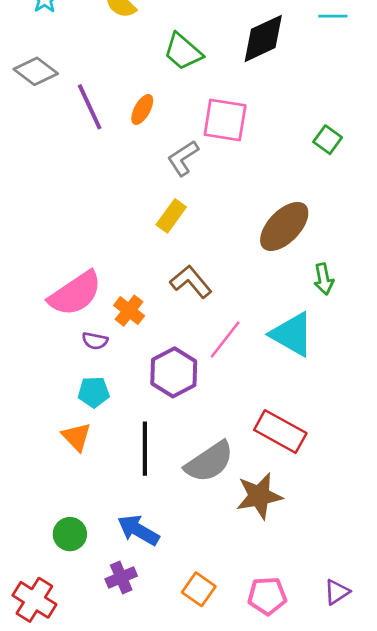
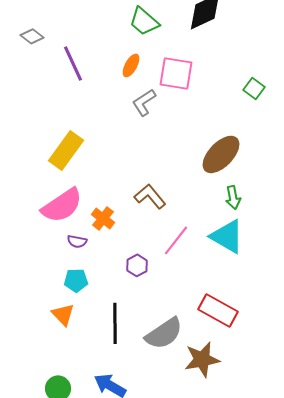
gray diamond: (36, 71) -> (32, 36), size x0.7
orange ellipse: (142, 109) -> (131, 65), moved
yellow rectangle: (171, 216) -> (66, 150), moved, size x1.5
green arrow: (324, 279) -> (233, 197), moved
purple hexagon: (174, 372) -> (137, 265), size x0.6

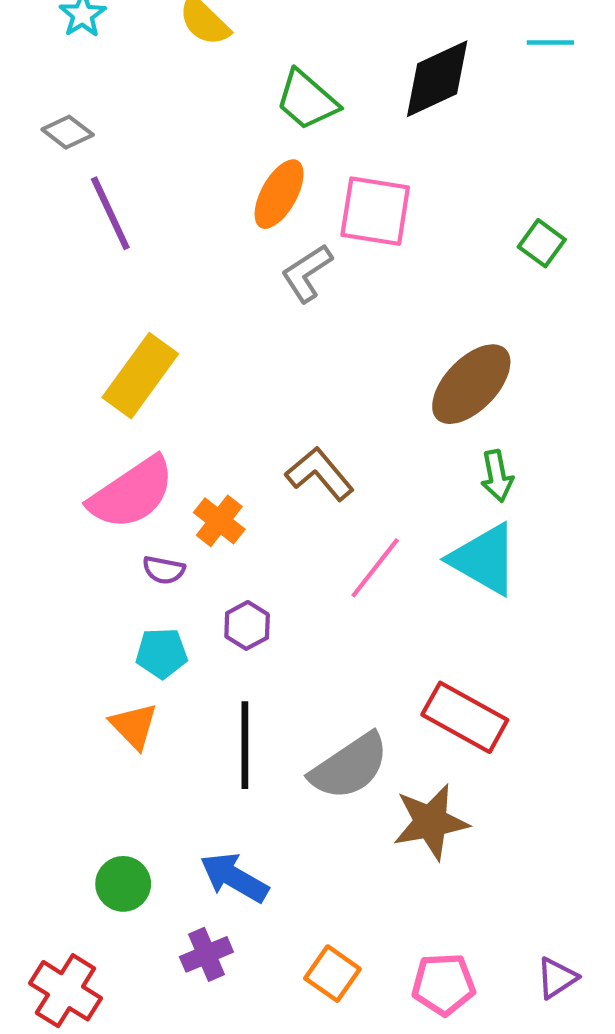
purple line: (73, 63) -> (110, 213), moved
orange ellipse: (131, 65) -> (279, 194), size x1.4
purple hexagon: (137, 265) -> (247, 625), moved

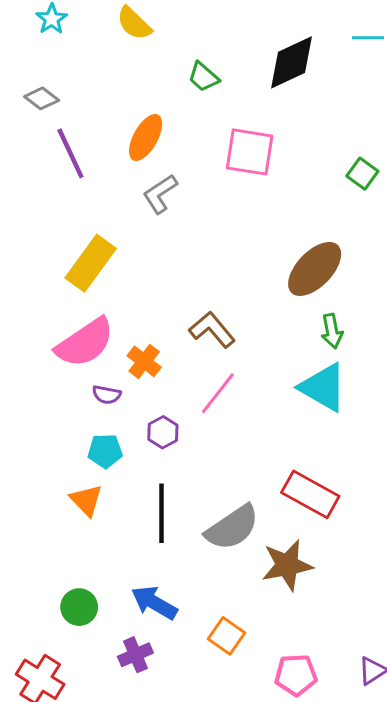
green trapezoid: (307, 100) -> (203, 77), size x0.7
orange ellipse: (279, 194) -> (146, 137), moved
gray L-shape: (307, 273) -> (160, 194), moved
pink line: (375, 568) -> (218, 393), moved
orange square: (332, 974) -> (226, 636), moved

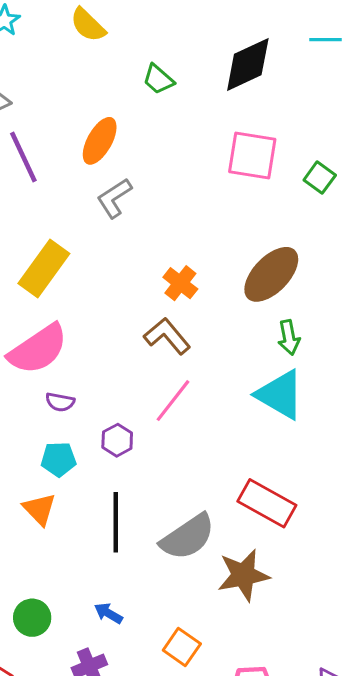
pink square: (250, 152) -> (252, 156), moved
orange cross: (144, 361) -> (180, 283), moved
blue arrow: (154, 603) -> (108, 613), size x0.6

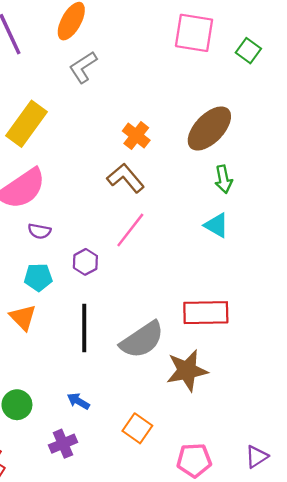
cyan triangle: (280, 395) -> (216, 225), size x0.6
red rectangle: (267, 503) -> (206, 313), turned -30

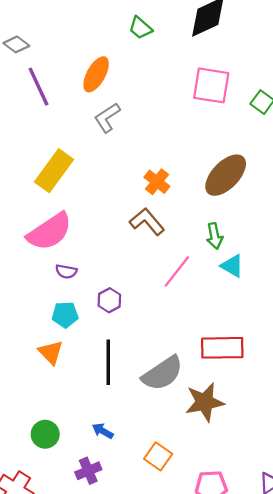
green arrow: (224, 179) -> (215, 236), moved
pink line: (130, 230) -> (177, 271), moved

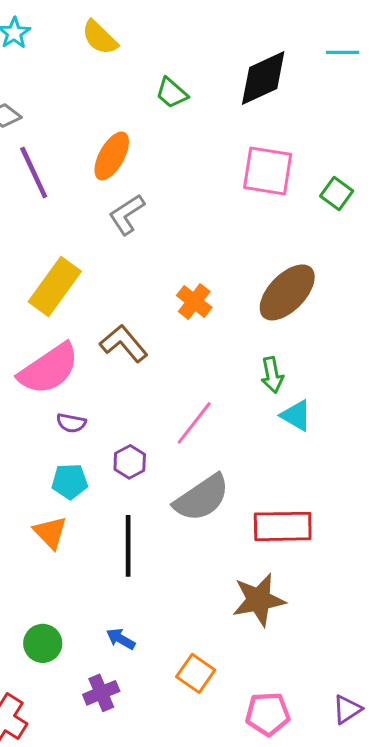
brown L-shape: (147, 222) -> (124, 343), moved
pink line: (177, 271) -> (194, 423), moved
gray semicircle: (163, 373) -> (202, 498), moved

